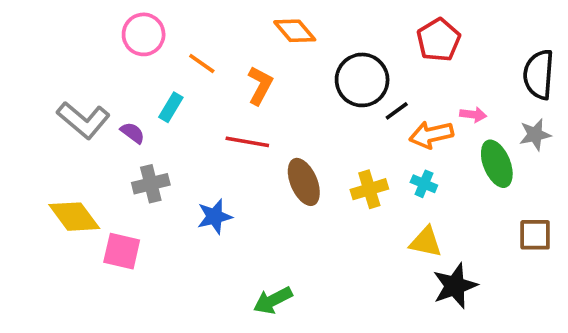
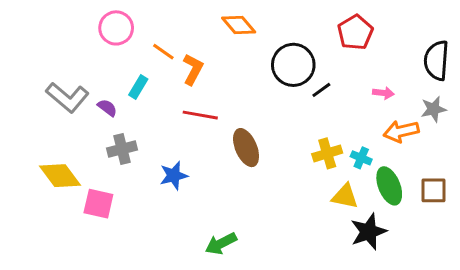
orange L-shape: (260, 85) -> (193, 69), moved
orange arrow: (431, 135) -> (401, 131), moved
green ellipse: (497, 164) -> (389, 186), moved
cyan cross: (424, 184) -> (361, 158), moved
yellow cross: (369, 189) -> (327, 153), moved

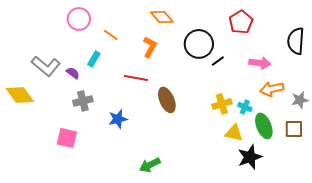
orange L-shape: (193, 69) -> (150, 47), moved
pink arrow: (383, 93) -> (260, 63), size x1.5
gray star: (434, 109) -> (300, 100), moved
yellow diamond: (60, 176) -> (20, 95), moved

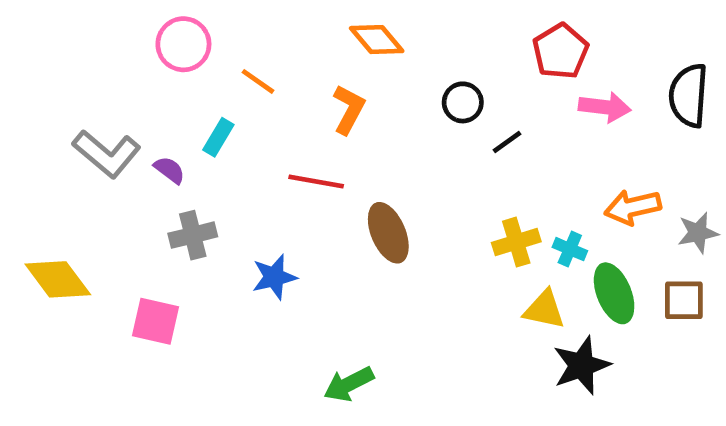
black circle: (199, 44) -> (463, 102), size x0.6
pink arrow: (260, 63) -> (605, 107), moved
yellow diamond: (20, 95) -> (58, 279), moved

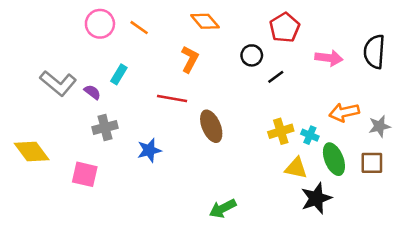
red pentagon: (561, 51) -> (285, 28), moved
orange line: (258, 81) -> (139, 28), moved
green arrow: (349, 384) -> (223, 208), moved

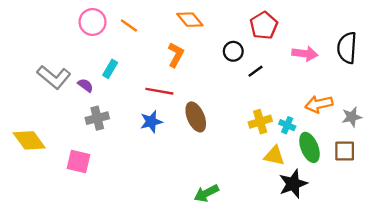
blue star: (149, 150) -> (151, 122), moved

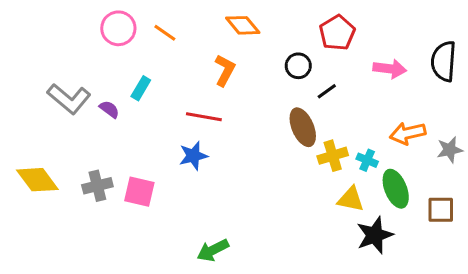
brown ellipse: (196, 117) -> (303, 127), moved
gray cross: (97, 118) -> (97, 186), moved
brown square: (345, 151) -> (441, 210), moved
pink square: (78, 162) -> (139, 192), moved
green arrow: (206, 193) -> (213, 250), moved

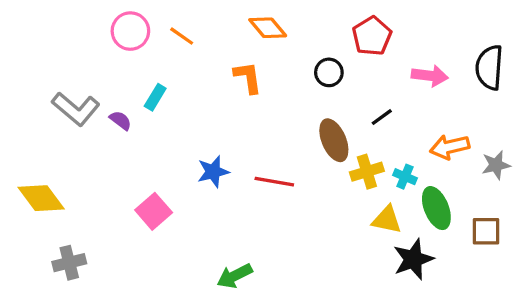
orange L-shape: (225, 70) -> (248, 77), turned -36
black line: (327, 91) -> (382, 117), moved
red line: (204, 117) -> (274, 182), moved
gray cross: (97, 186) -> (69, 263), moved
pink square: (139, 192) -> (154, 211), turned 36

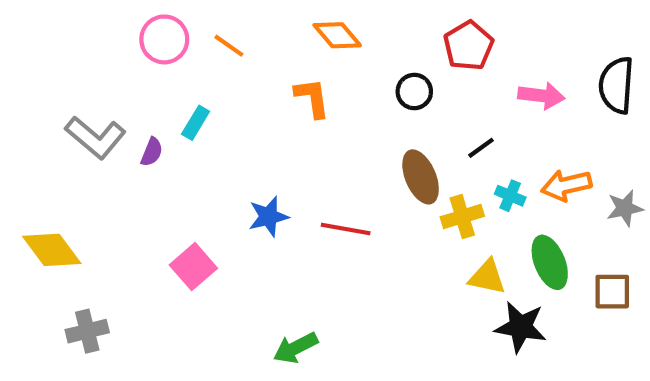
purple semicircle: (120, 120) -> (152, 152), turned 75
cyan cross: (405, 177) -> (510, 196), moved
black star: (413, 259) -> (521, 327), turned 30

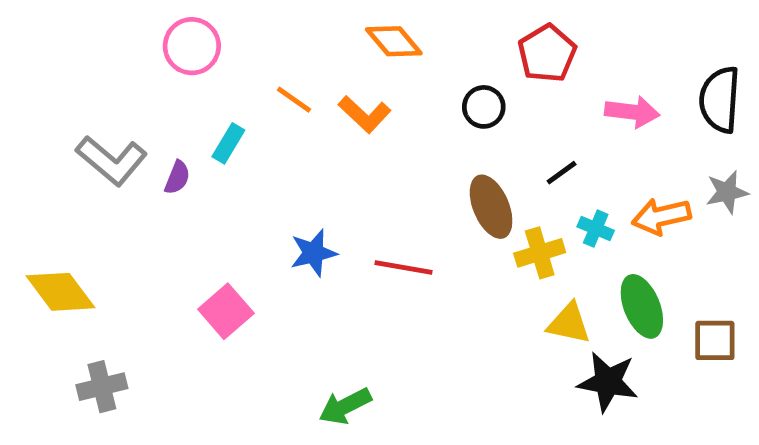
orange line: (229, 46) -> (294, 100), moved
orange L-shape: (312, 98) -> (365, 114), turned 141
gray star: (625, 208) -> (727, 192), moved

